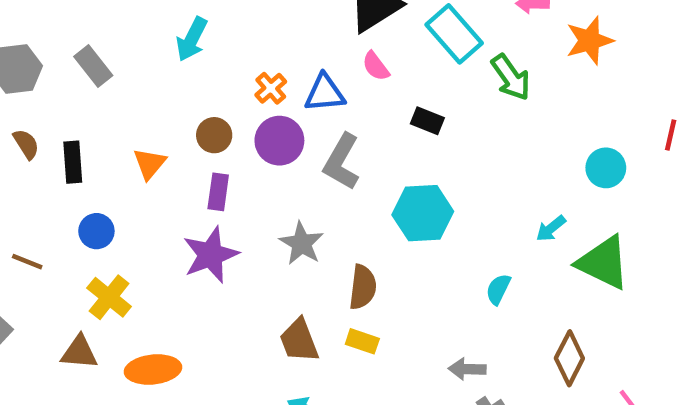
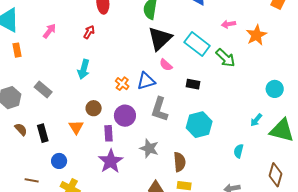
brown circle: (214, 135) -> (94, 108), moved
purple circle: (279, 141) -> (125, 116), moved

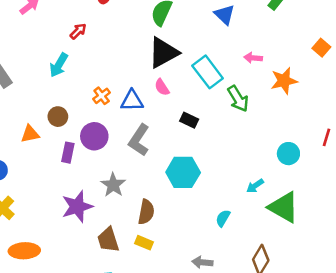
red arrow: (89, 32) -> (78, 31), moved
orange triangle: (76, 127) -> (30, 134), turned 35
purple star: (111, 161) -> (77, 207), moved

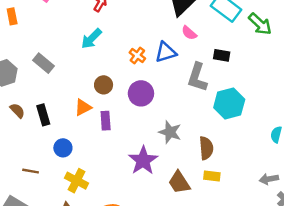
cyan arrow: (59, 65) -> (91, 39), turned 30
gray L-shape: (139, 140) -> (197, 77), moved
purple rectangle: (68, 153) -> (106, 121), moved

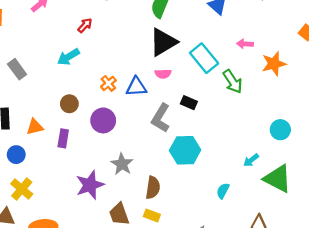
pink semicircle: (189, 33) -> (163, 74), turned -56
orange triangle: (83, 107) -> (35, 127), moved

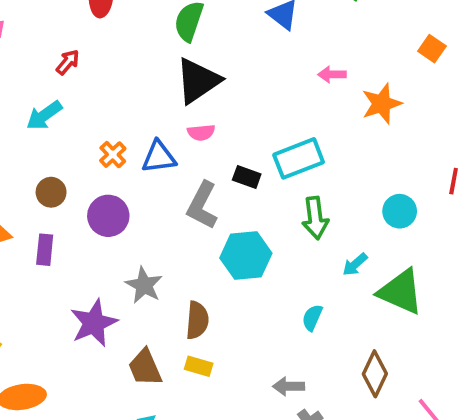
cyan rectangle: (204, 58) -> (299, 158), moved, turned -68
green arrow: (233, 82) -> (315, 218), moved, turned 30

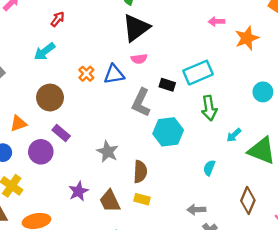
brown circle: (51, 192) -> (50, 98), size x1.5
cyan circle: (400, 211) -> (263, 92), moved
purple circle: (108, 216) -> (41, 152), moved
purple rectangle: (45, 250) -> (61, 133), moved, turned -54
purple star: (94, 323) -> (78, 191), moved, size x0.7

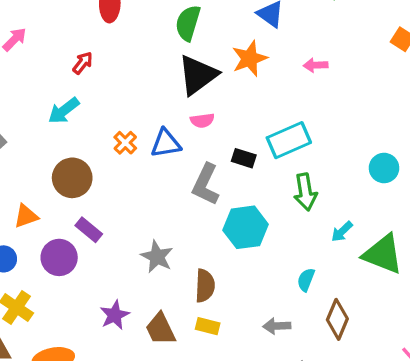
orange star: (247, 38) -> (250, 59), moved
brown diamond: (248, 200) -> (337, 319), moved
gray arrow: (196, 210) -> (277, 326), moved

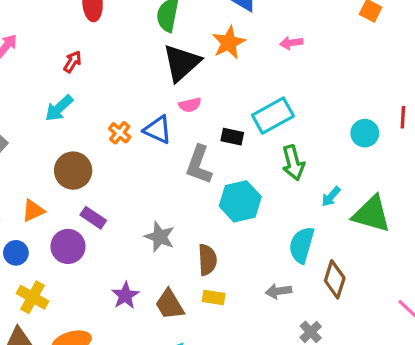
blue triangle: (166, 143) -> (158, 130), turned 40
cyan semicircle: (306, 280) -> (302, 245), size x1.6

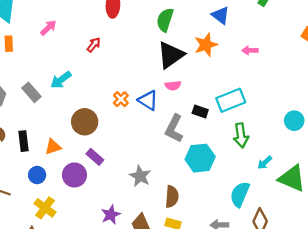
cyan arrow: (59, 108) -> (61, 80), moved

